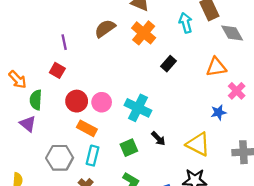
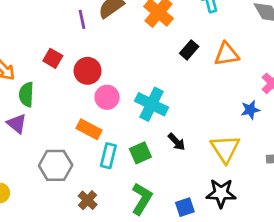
purple line: (64, 42) -> (82, 19), moved
orange triangle: (216, 67) -> (227, 54), moved
red circle: (77, 101) -> (88, 71), moved
yellow triangle: (198, 144) -> (225, 149), turned 30
cyan rectangle: (93, 156) -> (108, 156), moved

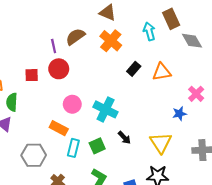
red square: (53, 58) -> (32, 75), turned -32
red circle: (88, 71) -> (59, 69), moved

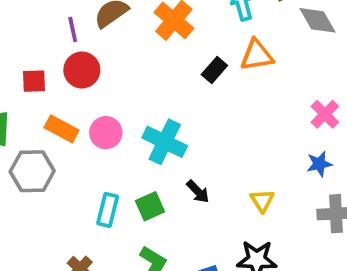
orange triangle: (162, 72) -> (257, 55), moved
blue star: (179, 114) -> (319, 164), moved
orange rectangle: (59, 128) -> (62, 129), moved
yellow triangle: (161, 143) -> (262, 201), size x0.6
gray hexagon: (34, 155) -> (32, 171), moved

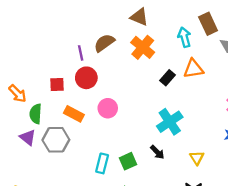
pink circle: (106, 133) -> (108, 108), moved
cyan cross: (165, 142) -> (170, 122), moved, turned 30

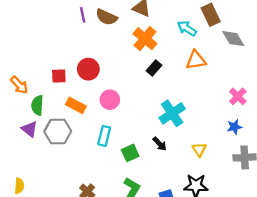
cyan arrow: (184, 37) -> (187, 28), turned -42
brown semicircle: (104, 43) -> (106, 17), moved, turned -120
purple line: (81, 53) -> (83, 15), moved
black rectangle: (167, 78) -> (154, 68), moved
cyan rectangle: (102, 163) -> (104, 136), moved

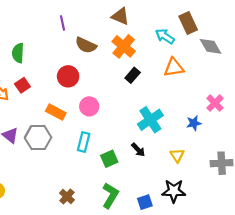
brown semicircle: (106, 17) -> (86, 45), moved
red square: (59, 76) -> (22, 85), moved, turned -32
green semicircle: (37, 105) -> (18, 53), moved
blue star: (234, 127) -> (194, 123), moved

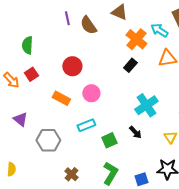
brown semicircle: (86, 45) -> (88, 25), moved, turned 30
orange cross: (124, 46) -> (136, 39), moved
gray hexagon: (38, 138) -> (48, 140), moved
cyan rectangle: (84, 142) -> (86, 125), turned 54

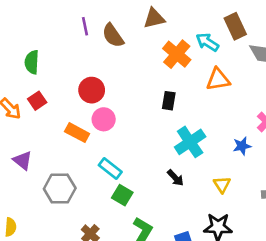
brown triangle: (119, 12) -> (154, 18), turned -36
black rectangle: (130, 65) -> (169, 101), moved, turned -32
pink circle: (91, 93) -> (104, 119), moved
cyan rectangle: (86, 125) -> (110, 169), turned 60
green square: (109, 140) -> (122, 195), moved, turned -35

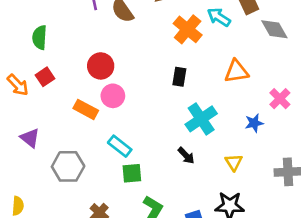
orange triangle: (218, 79) -> (236, 71), moved
green square: (122, 195) -> (132, 173), turned -36

